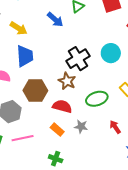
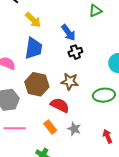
blue arrow: (55, 20) -> (68, 33), moved
black cross: (78, 59) -> (75, 52), moved, size x0.6
brown star: (67, 81) -> (70, 81), turned -30
green ellipse: (97, 99) -> (104, 95), moved

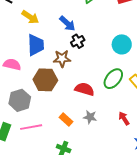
brown star: (70, 81) -> (62, 59), moved
green ellipse: (104, 95) -> (113, 79), turned -35
red semicircle: (60, 105) -> (84, 89), moved

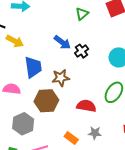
yellow arrow: (30, 17) -> (15, 41), moved
black cross: (78, 41) -> (82, 51), moved

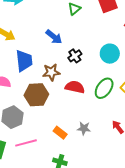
black cross: (82, 51) -> (75, 56), moved
red semicircle: (86, 106) -> (75, 87), moved

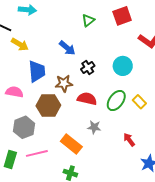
gray star: (84, 128) -> (94, 127), moved
orange rectangle: (60, 133) -> (71, 144), size x1.5

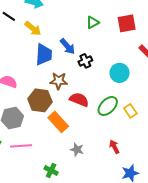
yellow arrow: (20, 44) -> (33, 28), moved
black cross: (88, 68) -> (85, 61), moved
blue trapezoid: (37, 71) -> (44, 54), moved
gray star: (94, 127) -> (77, 150), moved
orange rectangle: (71, 144) -> (58, 122), moved

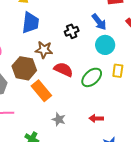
blue arrow: (68, 46) -> (99, 22), moved
yellow rectangle: (130, 111) -> (118, 71), moved, turned 40
red arrow: (114, 147) -> (96, 118), turned -64

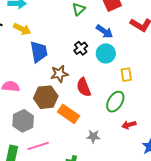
cyan circle: (105, 45) -> (106, 53), moved
red semicircle: (63, 70) -> (84, 87), turned -120
yellow rectangle: (118, 71) -> (126, 75), moved
green ellipse: (92, 77) -> (115, 102), moved

